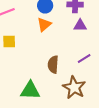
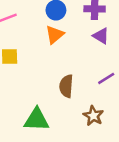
purple triangle: (80, 25) -> (101, 36), turned 32
brown star: (74, 87) -> (93, 116), size x0.7

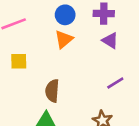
brown semicircle: (66, 86) -> (52, 91), moved

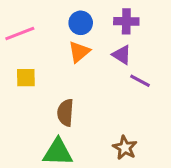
purple triangle: (110, 41) -> (122, 55), moved
purple line: (115, 83) -> (140, 81), moved, turned 60

